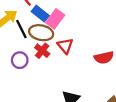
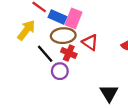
black line: (21, 29) -> (45, 54), moved
purple circle: (20, 60) -> (60, 71), moved

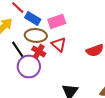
pink rectangle: (73, 18) -> (57, 21), moved, turned 42
purple circle: (60, 71) -> (29, 66), size x1.5

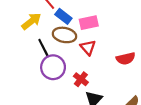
red cross: (39, 51) -> (81, 79), moved

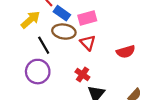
purple circle: (53, 67) -> (38, 72), moved

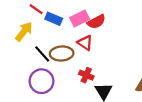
brown ellipse: (64, 32) -> (62, 54), moved
red semicircle: (126, 52) -> (96, 22), moved

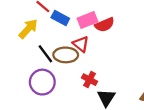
red triangle: (85, 43) -> (81, 44), moved

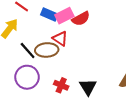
blue rectangle: (60, 18) -> (49, 14), moved
red cross: (89, 80) -> (61, 85), moved

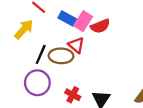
pink rectangle: (64, 16) -> (83, 21), turned -36
black line: (28, 50) -> (41, 54), turned 60

